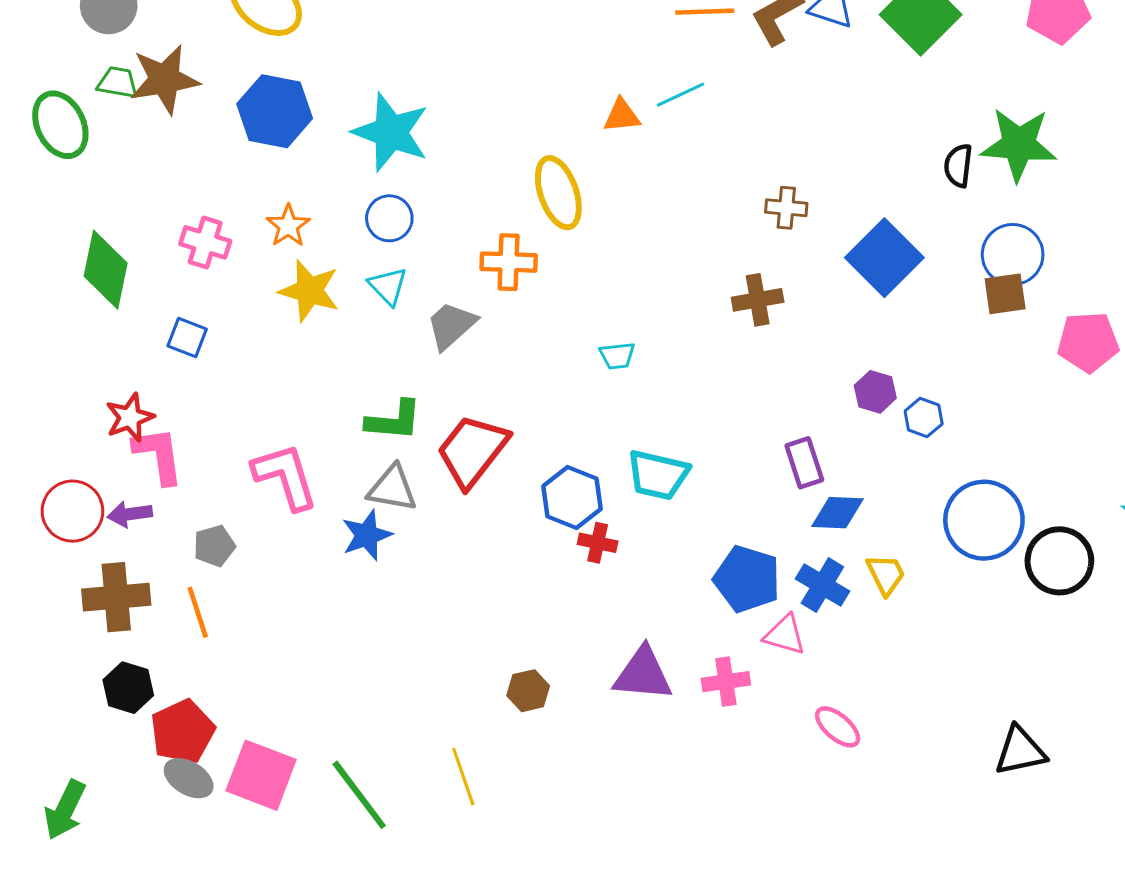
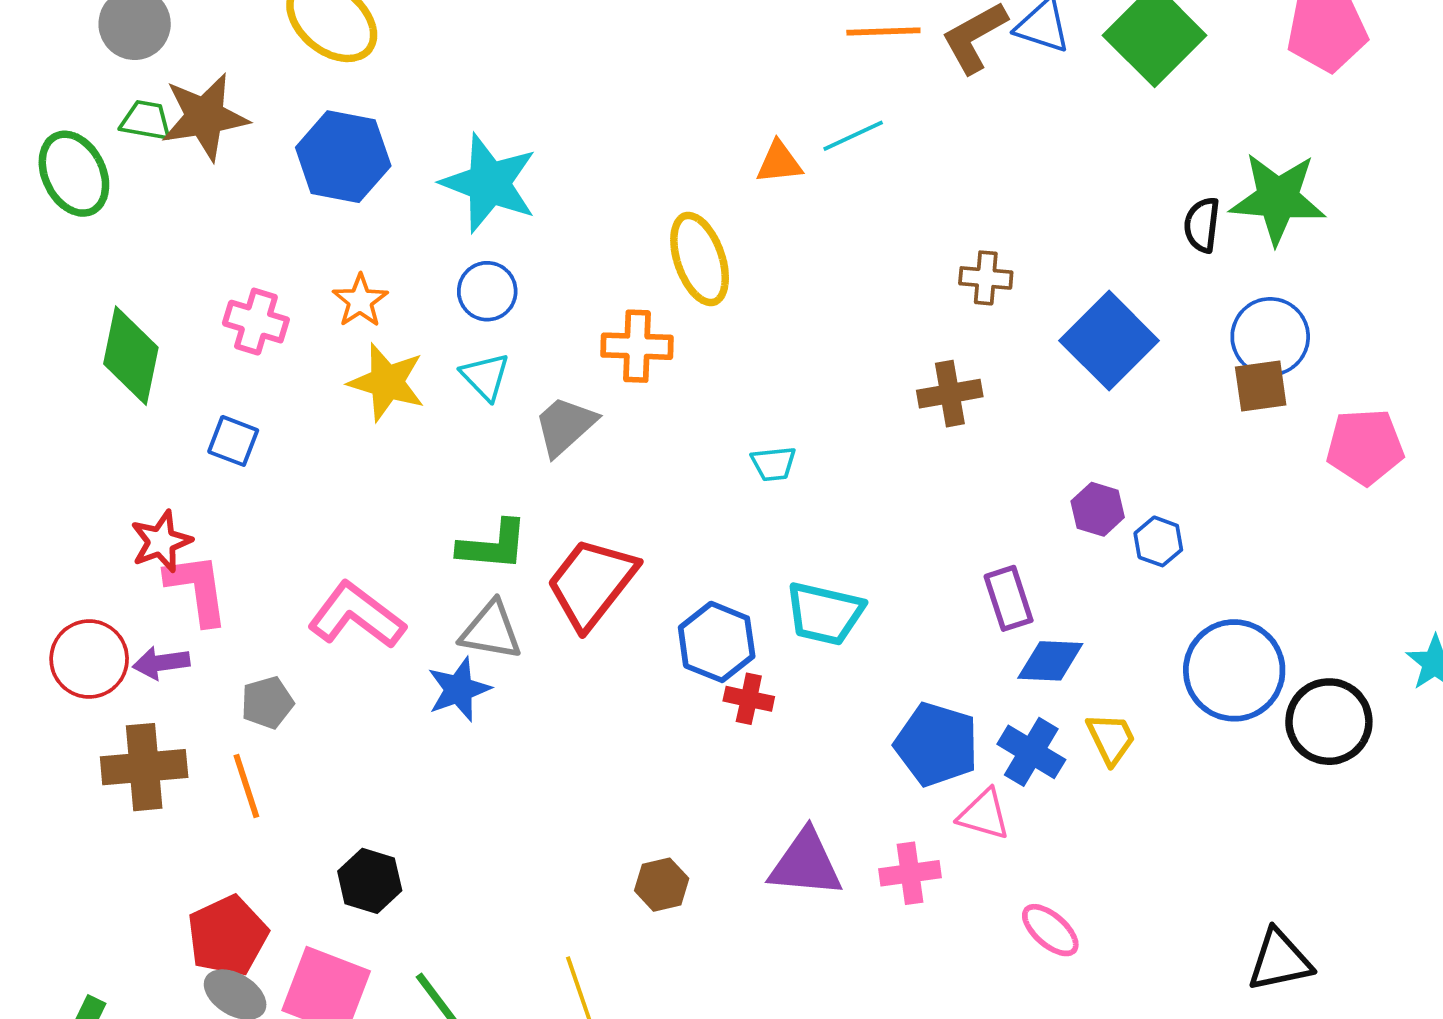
pink L-shape: (285, 476) -> (356, 615), turned -36
black hexagon: (128, 688) -> (370, 881), moved

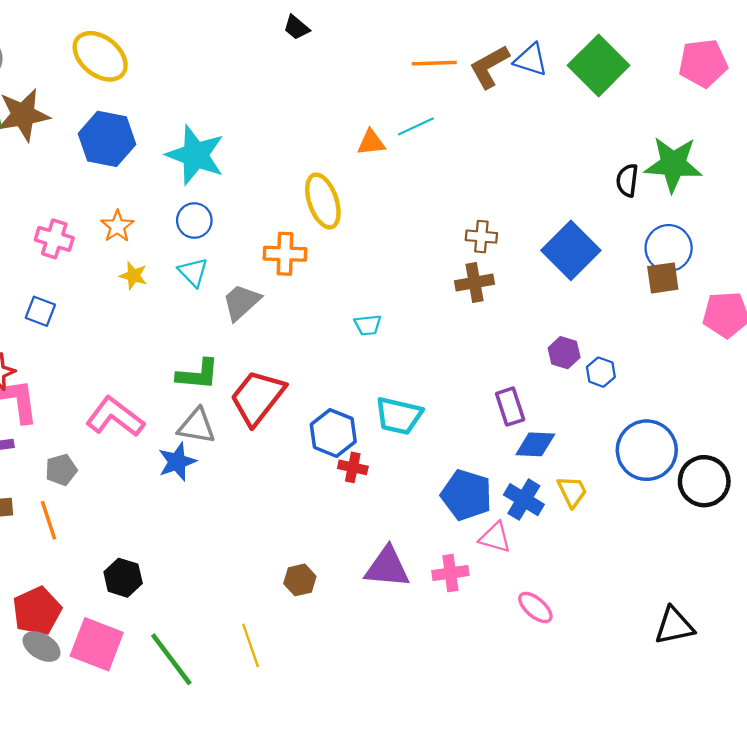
brown cross: (986, 278) -> (481, 237), moved
yellow star: (387, 382) -> (133, 276), size x0.6

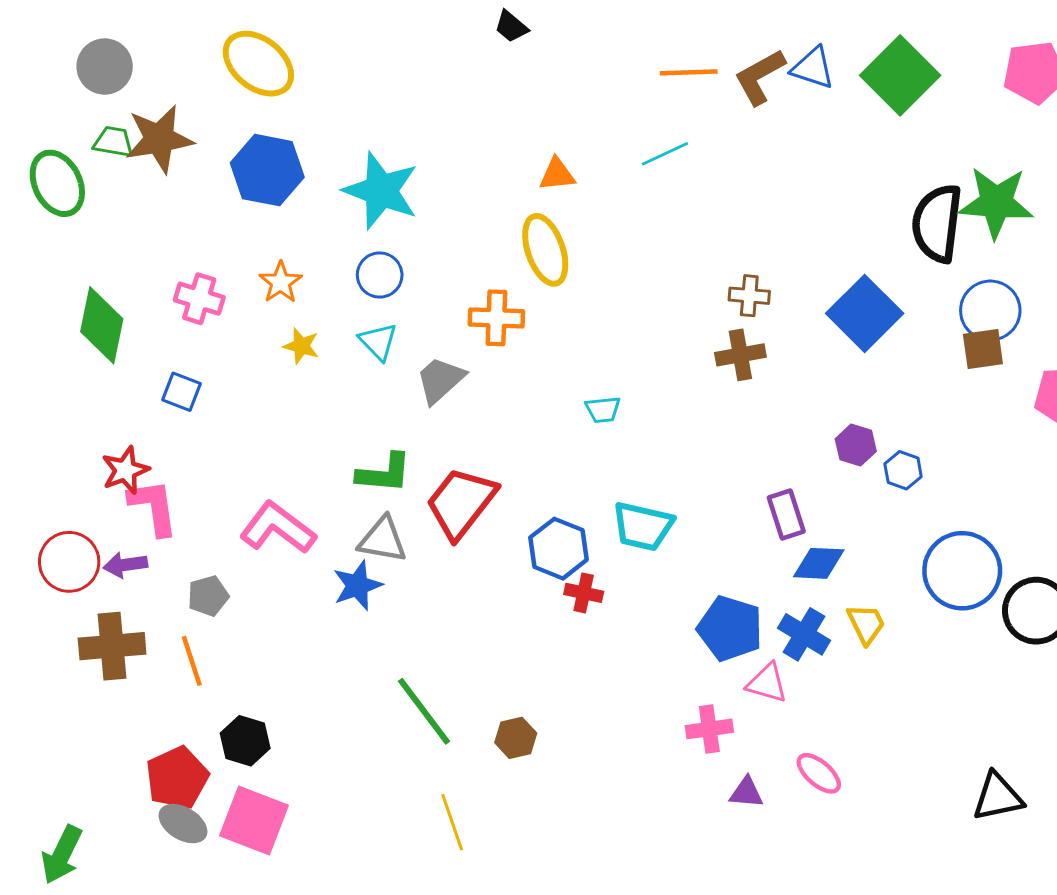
orange triangle: (371, 142) -> (557, 174), moved
black semicircle: (627, 180) -> (937, 223), size x1.8
purple triangle: (387, 567) -> (746, 793), moved, size x0.6
black hexagon: (123, 578) -> (245, 741), moved
green line: (171, 659) -> (424, 711), moved

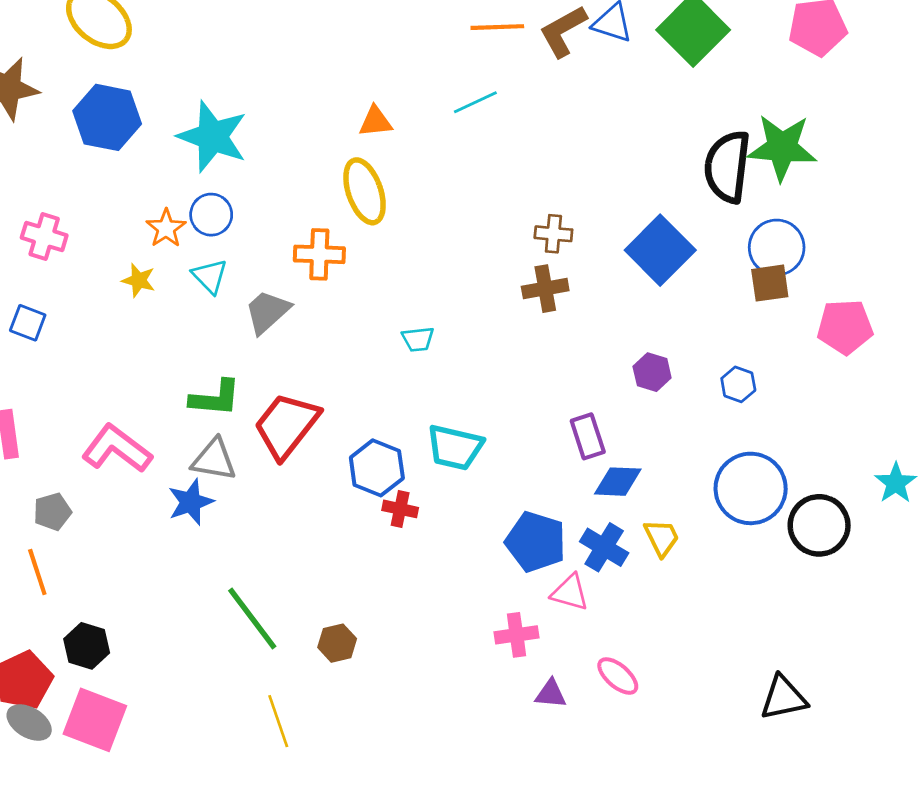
orange star: (281, 282) -> (166, 228), moved
blue hexagon: (903, 470) -> (738, 384), moved

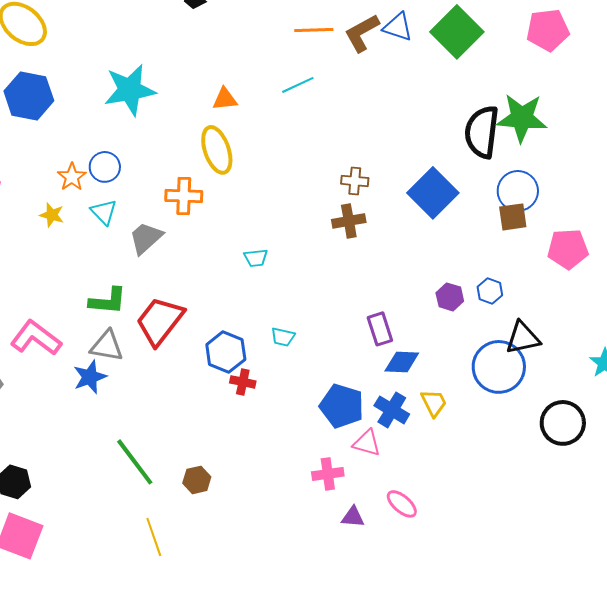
cyan star: (213, 137) -> (130, 90), moved, turned -30
purple hexagon: (652, 372) -> (450, 297), moved
cyan trapezoid: (455, 447) -> (283, 337), size x0.6
black circle: (819, 525) -> (563, 423), moved
black triangle: (783, 698) -> (523, 338), moved

